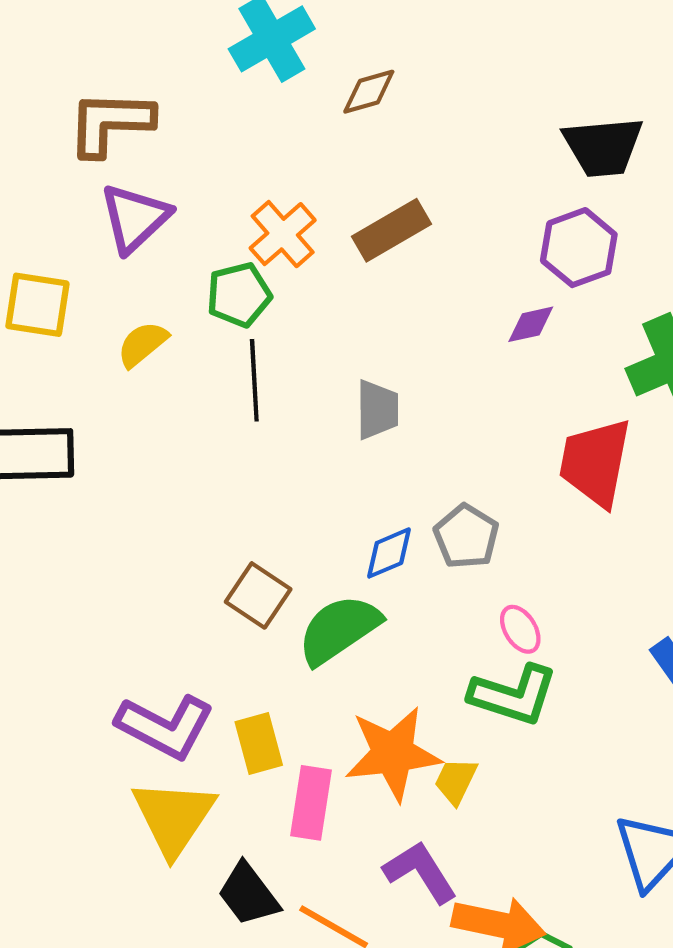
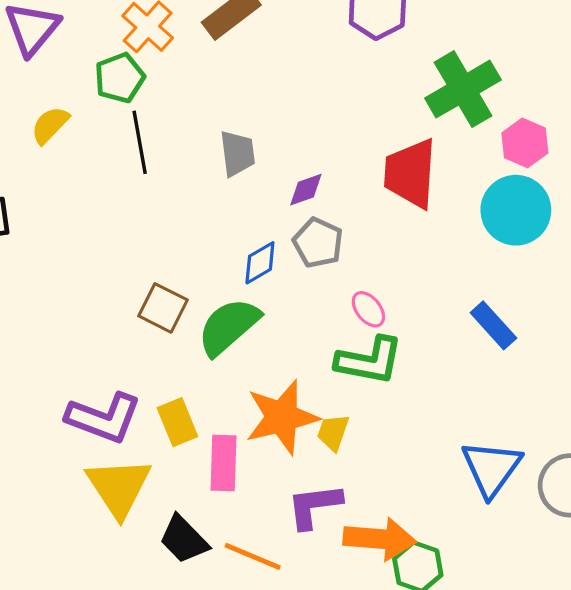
purple diamond: (531, 324) -> (306, 190), moved
purple L-shape: (420, 872) -> (314, 506), turned -58

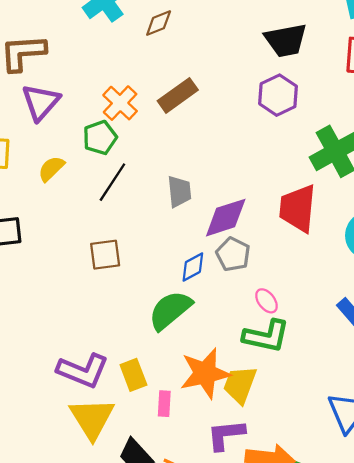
black line: (140, 142) -> (112, 182), turned 42
purple diamond: (306, 190) -> (226, 218), size x1.8
brown square: (163, 308) -> (105, 255), moved, turned -36
yellow trapezoid: (333, 432) -> (240, 385), size x1.5
pink rectangle: (223, 463) -> (164, 404), size x0.7

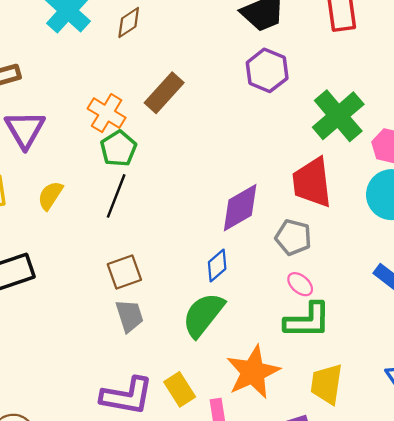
green pentagon: (100, 138) -> (119, 149), moved
gray trapezoid: (179, 191) -> (130, 316), moved
gray pentagon: (233, 254) -> (293, 237), moved
yellow trapezoid: (240, 385) -> (327, 384), moved

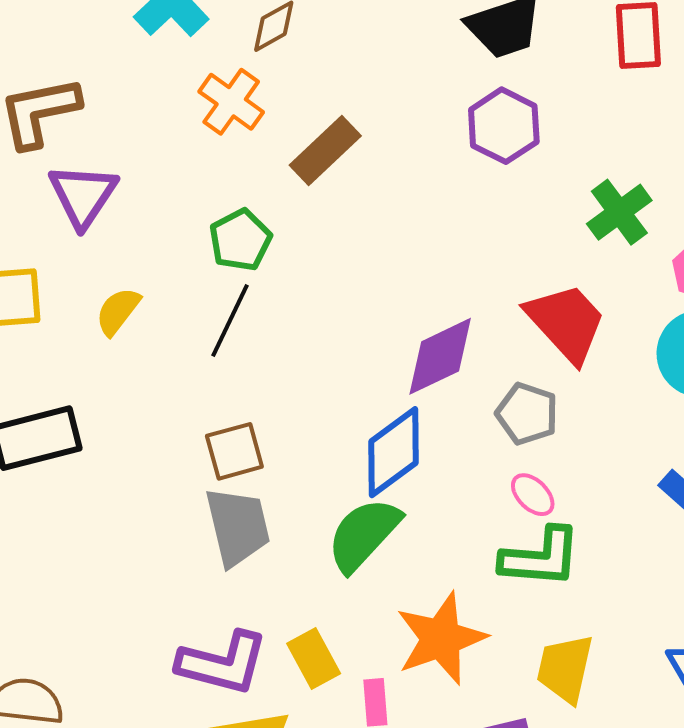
orange cross: (107, 113) -> (231, 102), moved
green cross: (338, 116) -> (619, 212), size x0.7
red trapezoid: (312, 182) -> (566, 323), turned 140
blue diamond: (217, 266) -> (394, 452), size x1.6
gray trapezoid: (130, 316) -> (238, 527), size x1.4

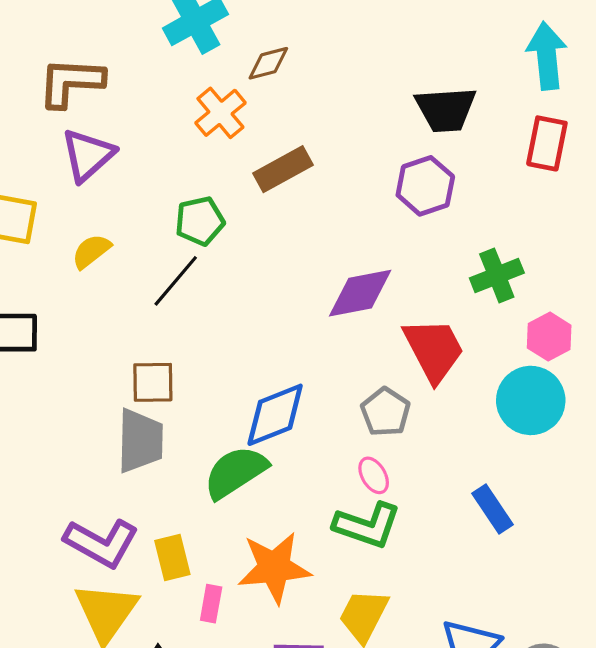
purple diamond: (440, 356) -> (360, 293), moved

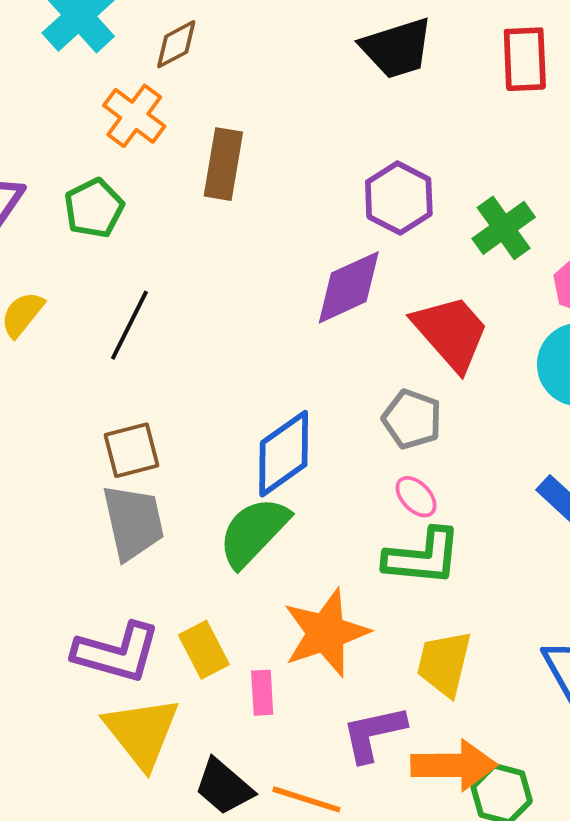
brown rectangle: (283, 169) -> (223, 164), turned -38
purple hexagon: (425, 186) -> (399, 198), moved
green pentagon: (200, 221) -> (94, 208), moved

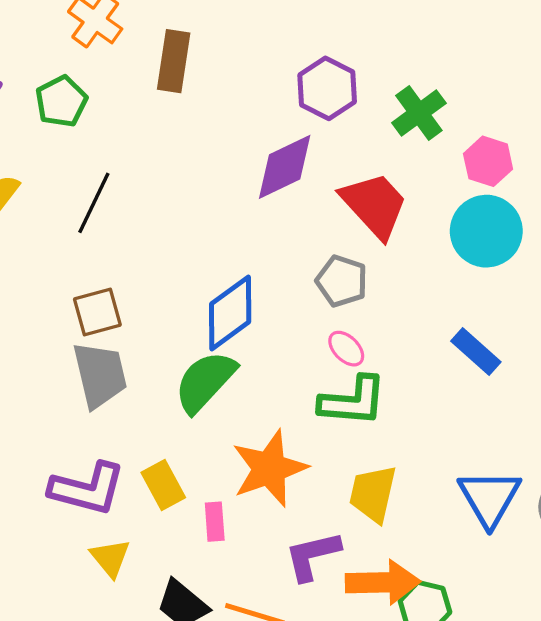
yellow triangle: (142, 732) -> (110, 558), size x0.6

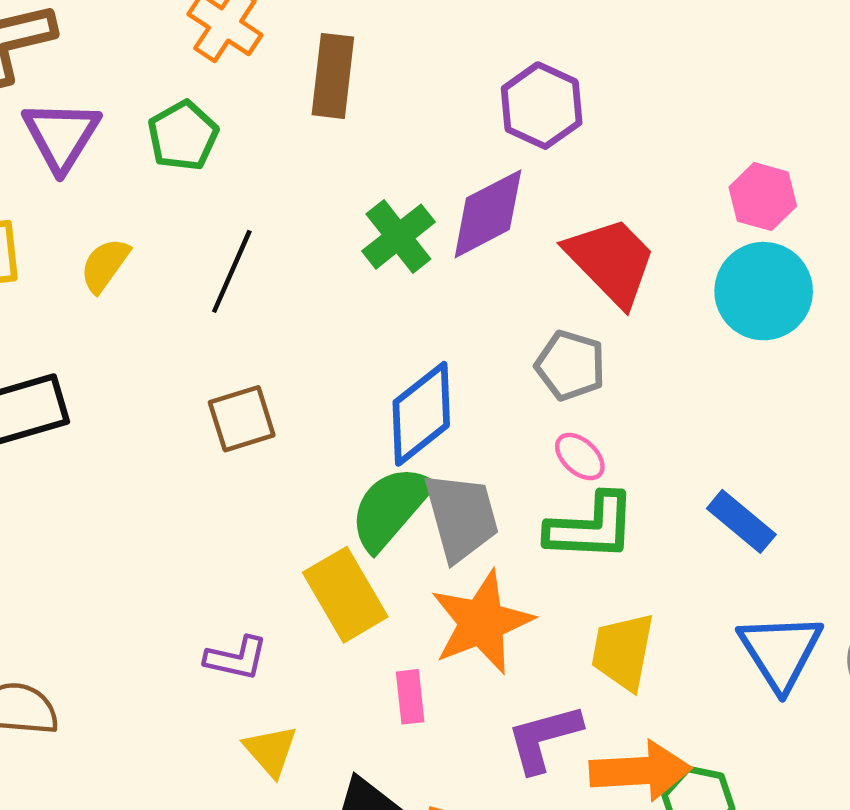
green cross: (419, 113) -> (398, 237), moved
blue rectangle: (476, 351) -> (741, 521), moved
gray trapezoid: (100, 375) -> (461, 517), moved
yellow rectangle: (163, 485) -> (345, 595), moved, size x1.4
purple L-shape: (87, 489) -> (236, 658), size x0.6

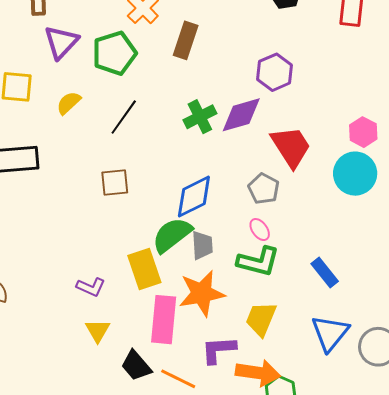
green pentagon: (183, 136) -> (114, 53), size x1.4
gray trapezoid: (461, 517) -> (202, 245), size x0.7
pink rectangle: (410, 697) -> (164, 320), size x2.0

